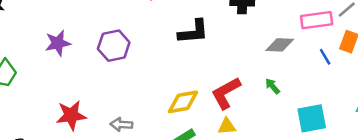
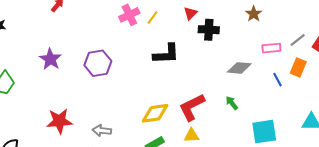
pink rectangle: (317, 20) -> (271, 48), size x0.7
purple star: (58, 43) -> (50, 59), turned -30

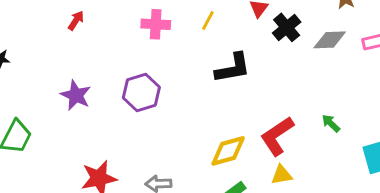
pink cross: (129, 15) -> (156, 24), moved, turned 36
black cross: (209, 30) -> (287, 27), turned -36
gray diamond: (239, 68) -> (330, 40), moved

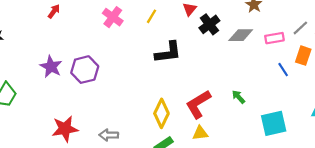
pink cross: (156, 24) -> (113, 17), turned 30
purple hexagon: (141, 92) -> (85, 70), moved
yellow diamond: (228, 151) -> (161, 113), turned -52

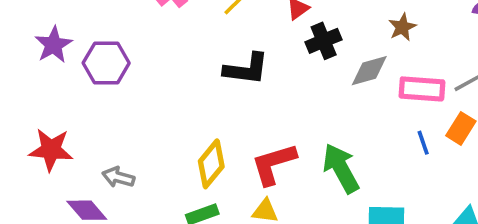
gray diamond: (241, 35) -> (369, 71), turned -30
pink rectangle: (274, 38) -> (422, 89), size x1.4
green arrow: (238, 97) -> (341, 168), size x2.0

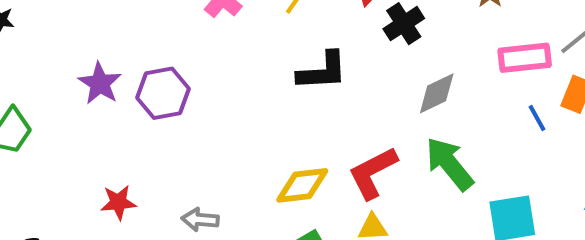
gray diamond: (369, 71) -> (437, 93), moved
red star: (51, 150) -> (118, 202), size x0.7
yellow diamond: (211, 164) -> (302, 185), turned 54

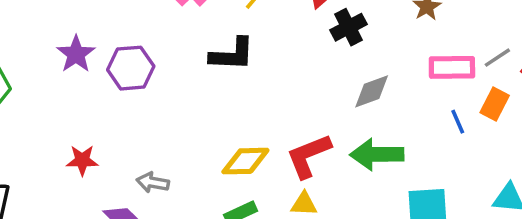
black L-shape: (322, 71) -> (232, 54), moved
green arrow: (449, 164) -> (377, 154), turned -57

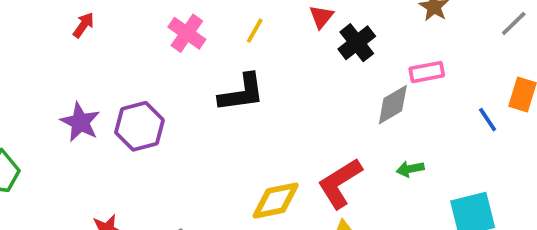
gray line: (497, 58) -> (514, 23), moved
pink rectangle: (452, 67) -> (427, 72), moved, size x0.7
green arrow: (377, 154) -> (410, 169), size x0.5

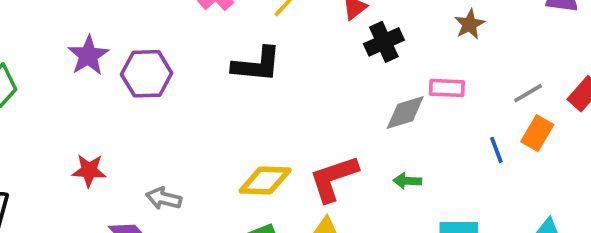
gray line: (514, 23) -> (528, 93), moved

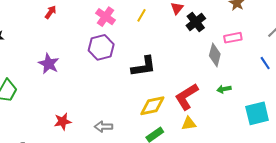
black L-shape: (257, 65) -> (144, 66), moved
purple hexagon: (147, 74) -> (101, 47), moved
gray diamond: (405, 112) -> (215, 55), turned -45

